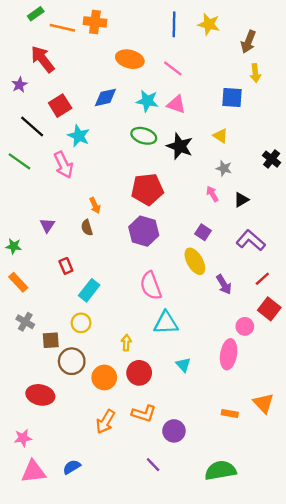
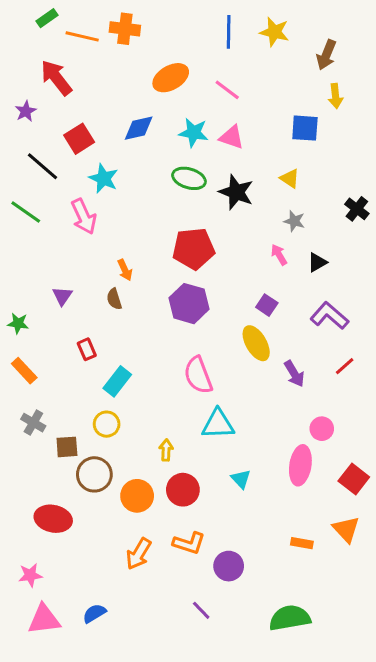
orange ellipse: (130, 59) -> (171, 78), turned -44
red square: (269, 309) -> (354, 479), moved

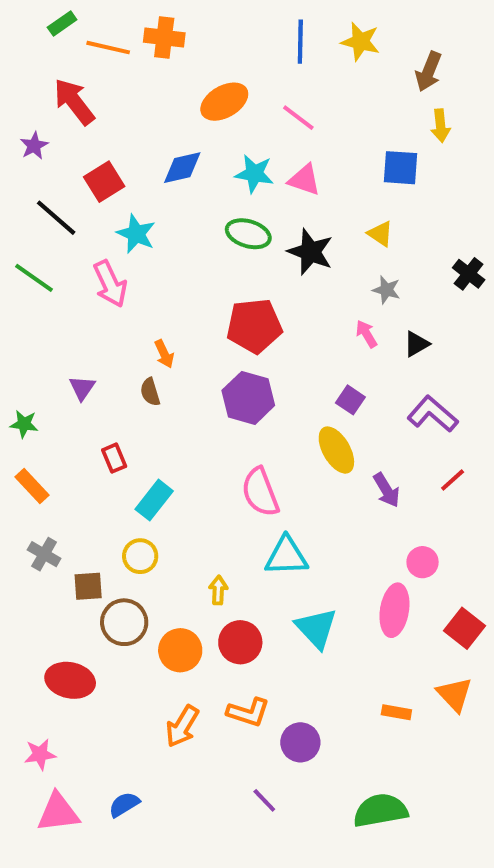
cyan triangle: (241, 479) -> (316, 628), size x1.6

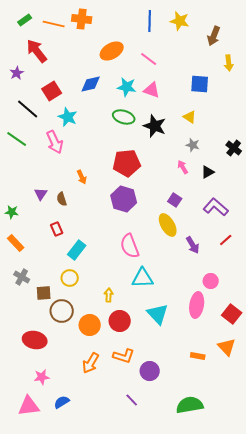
green rectangle: (62, 24) -> (25, 20), moved
yellow arrow: (441, 126) -> (229, 63), moved
black cross: (469, 274) -> (234, 148), moved
brown semicircle: (150, 392) -> (62, 199), moved
pink star: (40, 754) -> (42, 377), moved

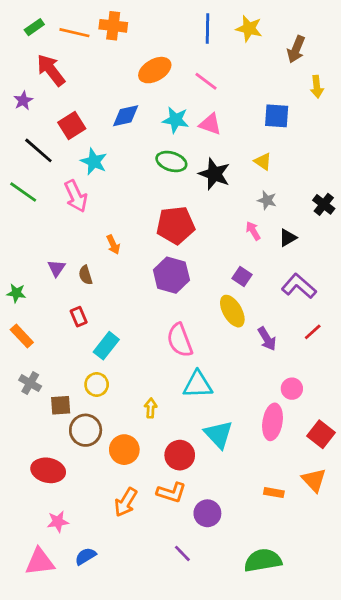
red circle: (120, 321) -> (180, 455), moved

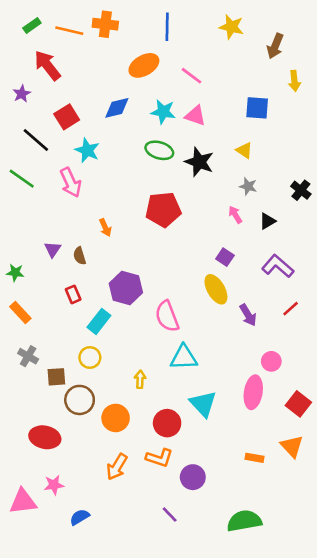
blue line: (207, 29) -> (167, 27), moved
purple hexagon: (171, 275) -> (126, 288), moved
pink triangle: (40, 562) -> (23, 502), moved

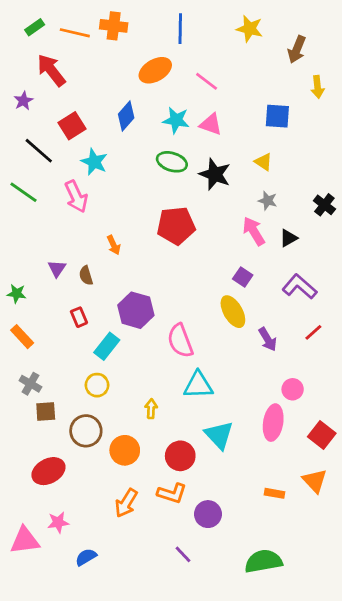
blue diamond: (117, 108) -> (126, 116), turned -36
pink arrow: (235, 215) -> (254, 231), size x1.5
brown square: (56, 377) -> (46, 411), moved
red ellipse: (45, 437) -> (48, 471), turned -40

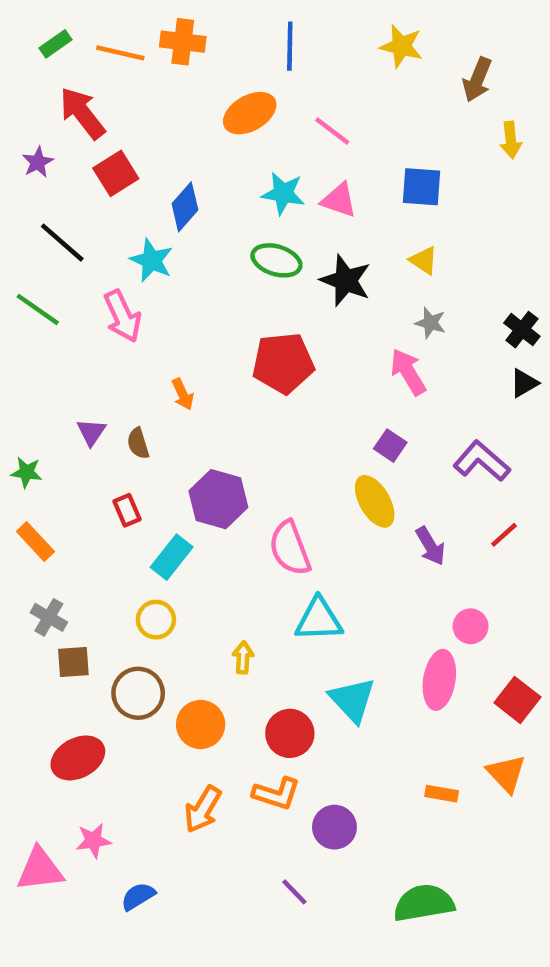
blue diamond: (126, 116) -> (185, 207), moved
blue square: (277, 116) -> (421, 187), moved
red square: (72, 126) -> (116, 173), moved
black triangle: (288, 238) -> (524, 383), moved

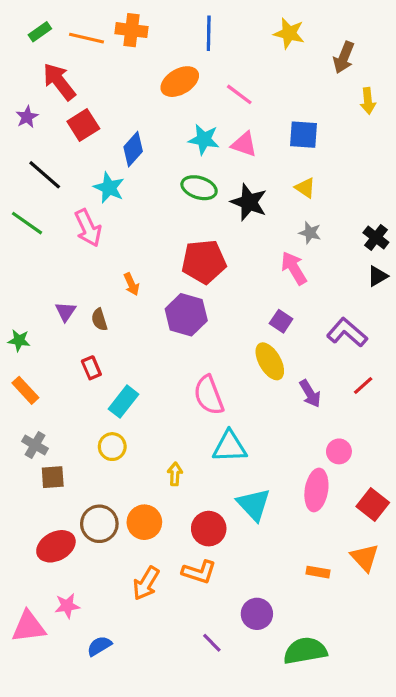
purple hexagon: (218, 499) -> (186, 315), moved
brown circle: (138, 693) -> (99, 524), moved
purple circle: (334, 827) -> (257, 614), moved

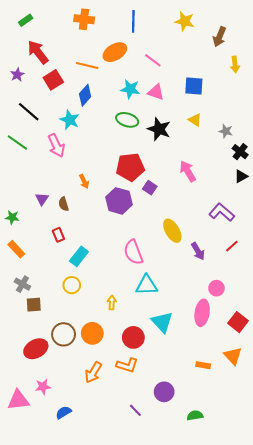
orange line: (86, 38) -> (87, 65), moved
gray star: (310, 233) -> (226, 131), moved
purple square: (281, 321) -> (150, 188), moved
green semicircle: (305, 651) -> (195, 415), size x0.6

